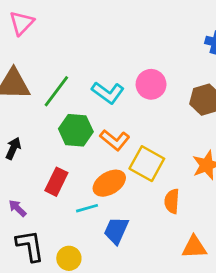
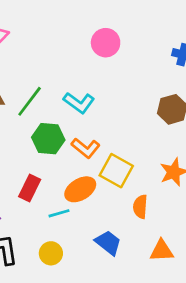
pink circle: (151, 84) -> (106, 43), moved
blue trapezoid: (116, 230) -> (108, 243), moved, turned 104
yellow circle: (69, 258) -> (51, 253), moved

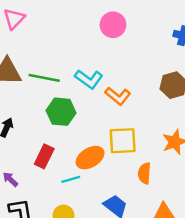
green line: (30, 101) -> (44, 78), turned 64
orange L-shape: (86, 148) -> (118, 96), moved
yellow square: (116, 171) -> (123, 141), turned -32

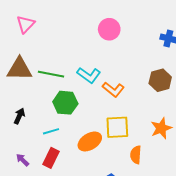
red rectangle: (44, 156) -> (51, 158), moved
cyan line: (71, 179) -> (51, 131), moved

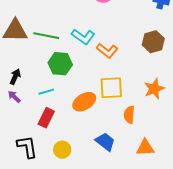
purple arrow: (22, 160) -> (14, 97), moved

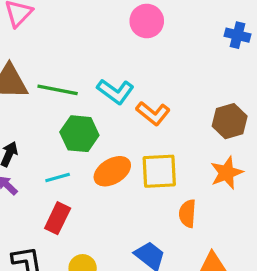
brown hexagon: (153, 42) -> (230, 121), moved
orange ellipse: (84, 102) -> (112, 171), moved

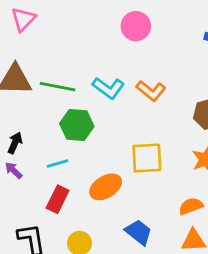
orange L-shape: (153, 113) -> (151, 91), moved
orange ellipse: (112, 171) -> (106, 187), moved
orange semicircle: (187, 213) -> (191, 206), moved, turned 65

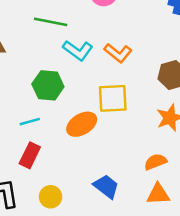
green line: (58, 87) -> (51, 22), moved
yellow square: (147, 158) -> (113, 98), moved
orange ellipse: (106, 187) -> (82, 124), moved

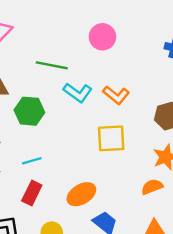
green hexagon: (48, 85) -> (29, 111), moved
orange ellipse: (82, 124) -> (81, 194), moved
orange semicircle: (156, 162) -> (152, 187), moved

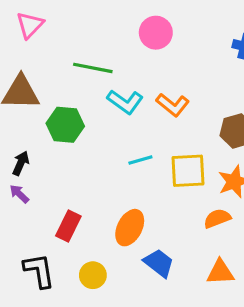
yellow square: (111, 138) -> (188, 171), moved
cyan line: (32, 161) -> (140, 160), moved
orange ellipse: (81, 194) -> (130, 228), turned -32

